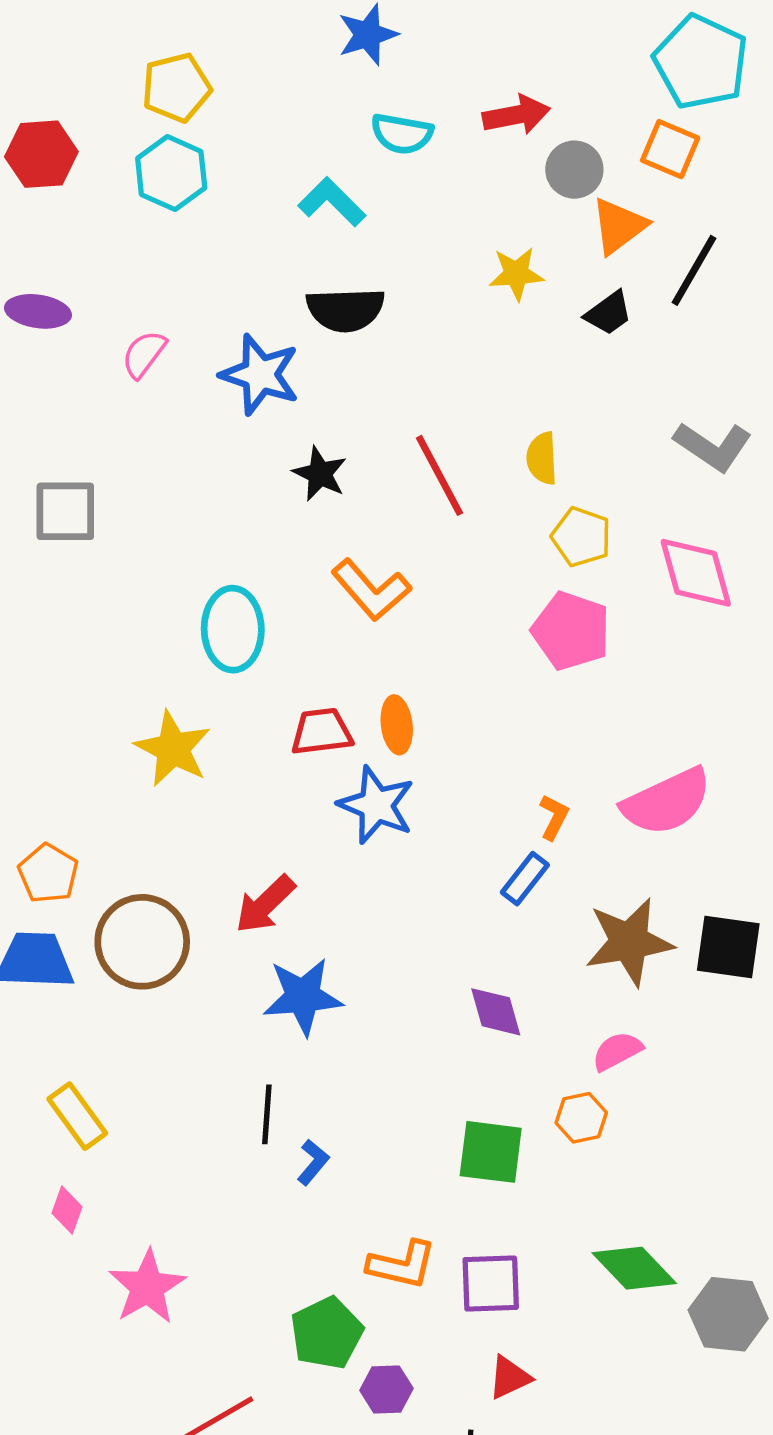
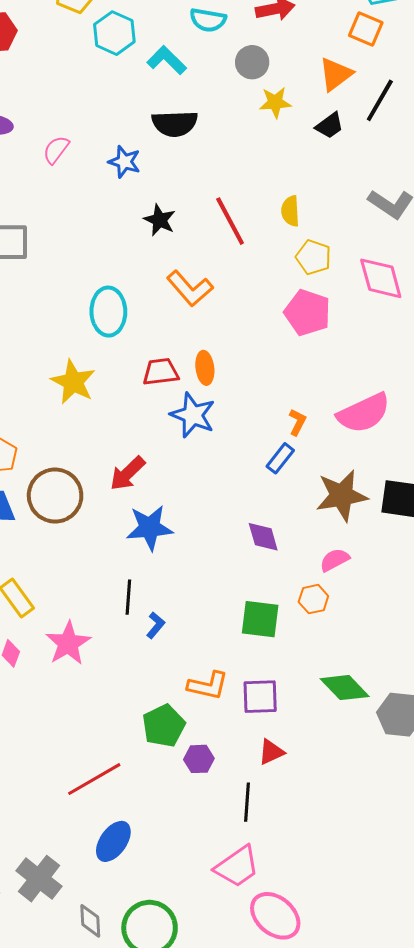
gray circle: (574, 170) -> (252, 62), moved
cyan hexagon: (171, 173) -> (114, 33), moved
blue star: (260, 375) -> (124, 162), size x0.7
pink star: (147, 1287) -> (68, 643), moved

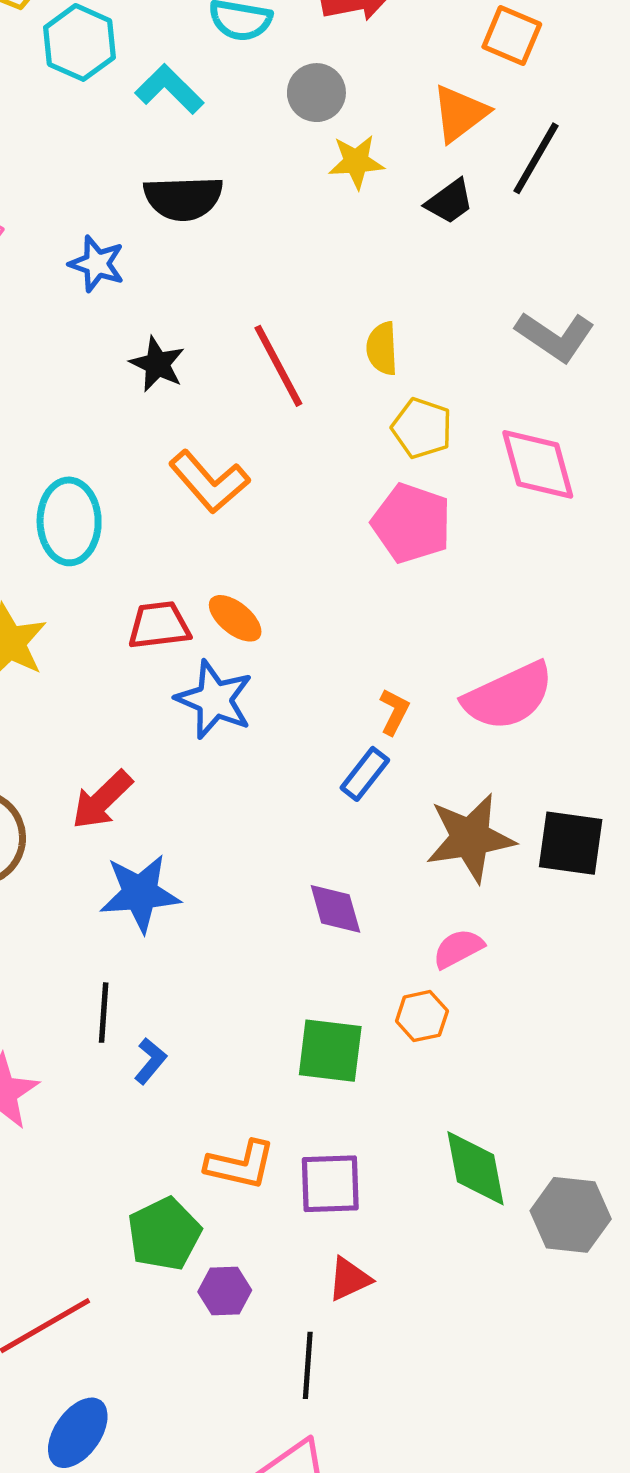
orange ellipse: (205, 368) -> (235, 618), turned -44
green diamond: (345, 688) -> (475, 1168), turned 33

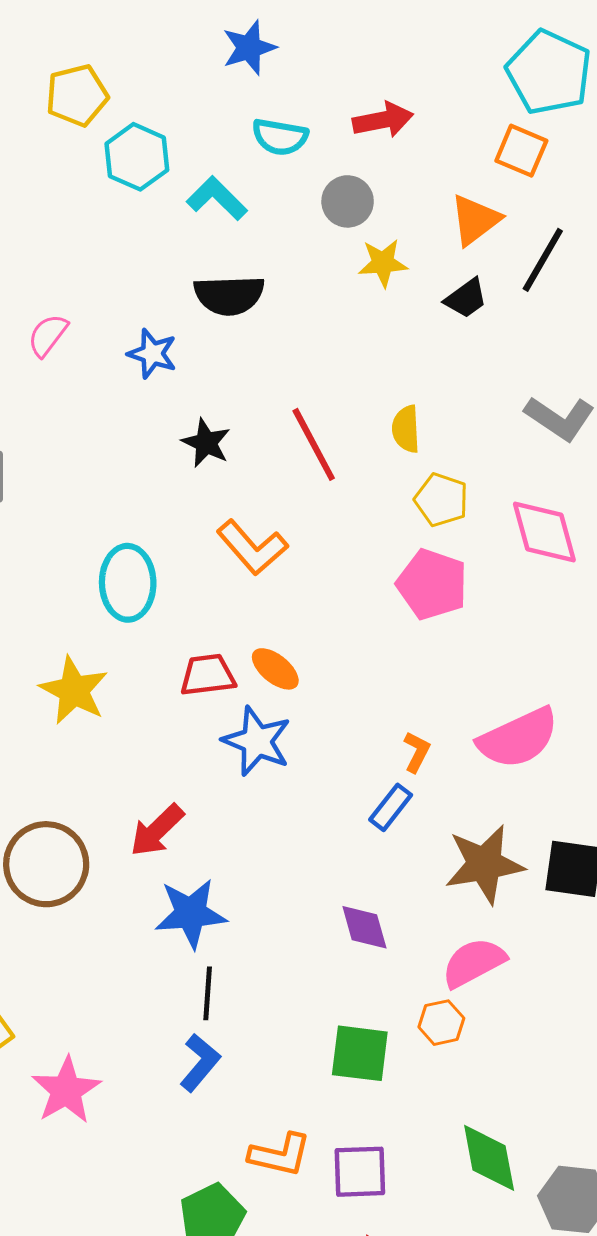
pink semicircle: (458, 949) -> (474, 963), size x1.4
black line: (104, 1013) -> (208, 993), moved
blue L-shape: (150, 1061) -> (200, 1063), size x1.4

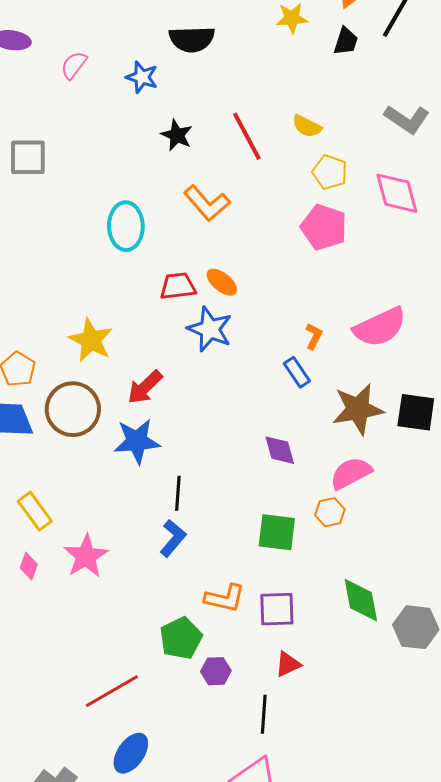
black trapezoid: (466, 298) -> (346, 41), turned -36
yellow semicircle: (406, 429) -> (307, 126), turned -60
yellow star: (74, 690) -> (91, 340), moved
blue rectangle: (391, 807) -> (297, 372), turned -72
blue star: (191, 913) -> (137, 441), moved

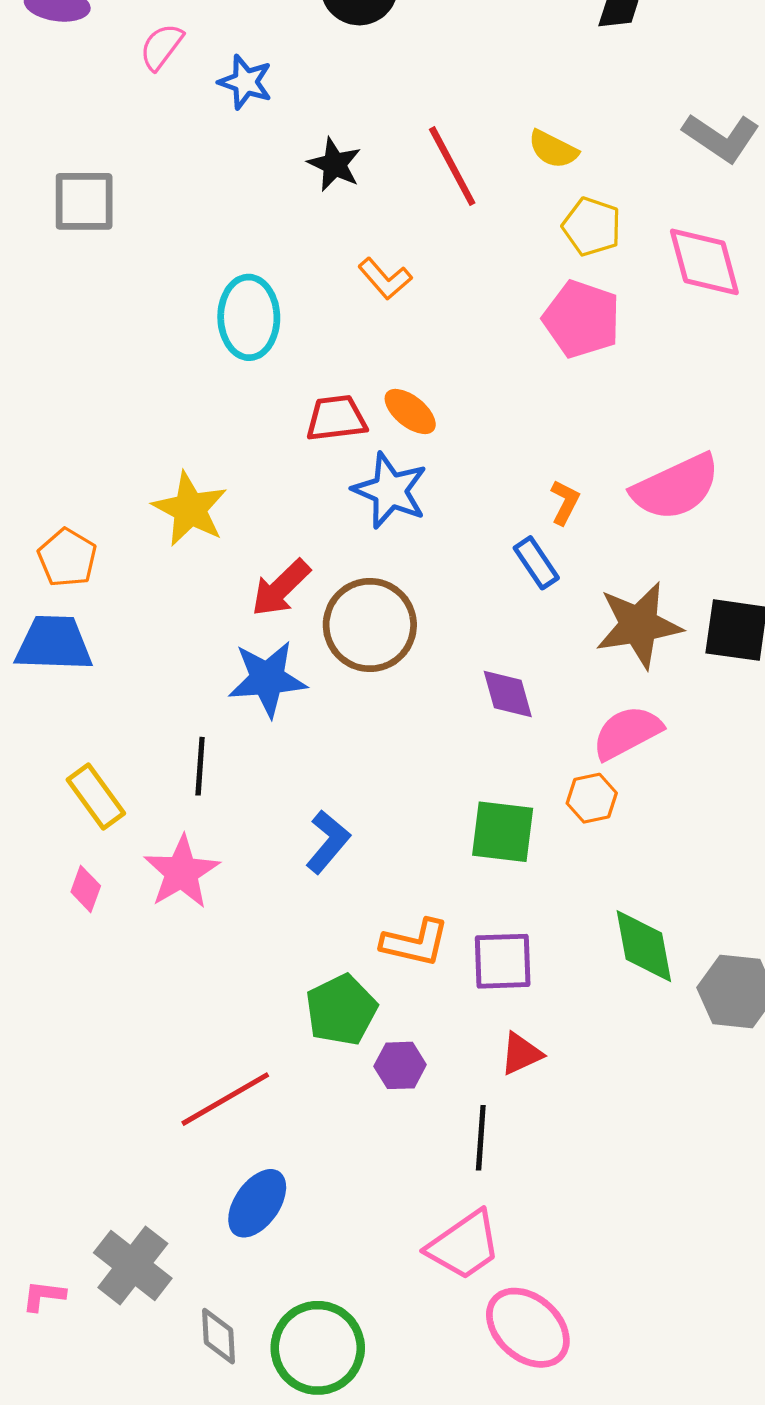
blue star: (142, 77) -> (245, 82), moved
orange L-shape: (207, 203) -> (385, 279), size x0.7
brown circle: (73, 409) -> (370, 625), moved
black line: (178, 493) -> (200, 766), moved

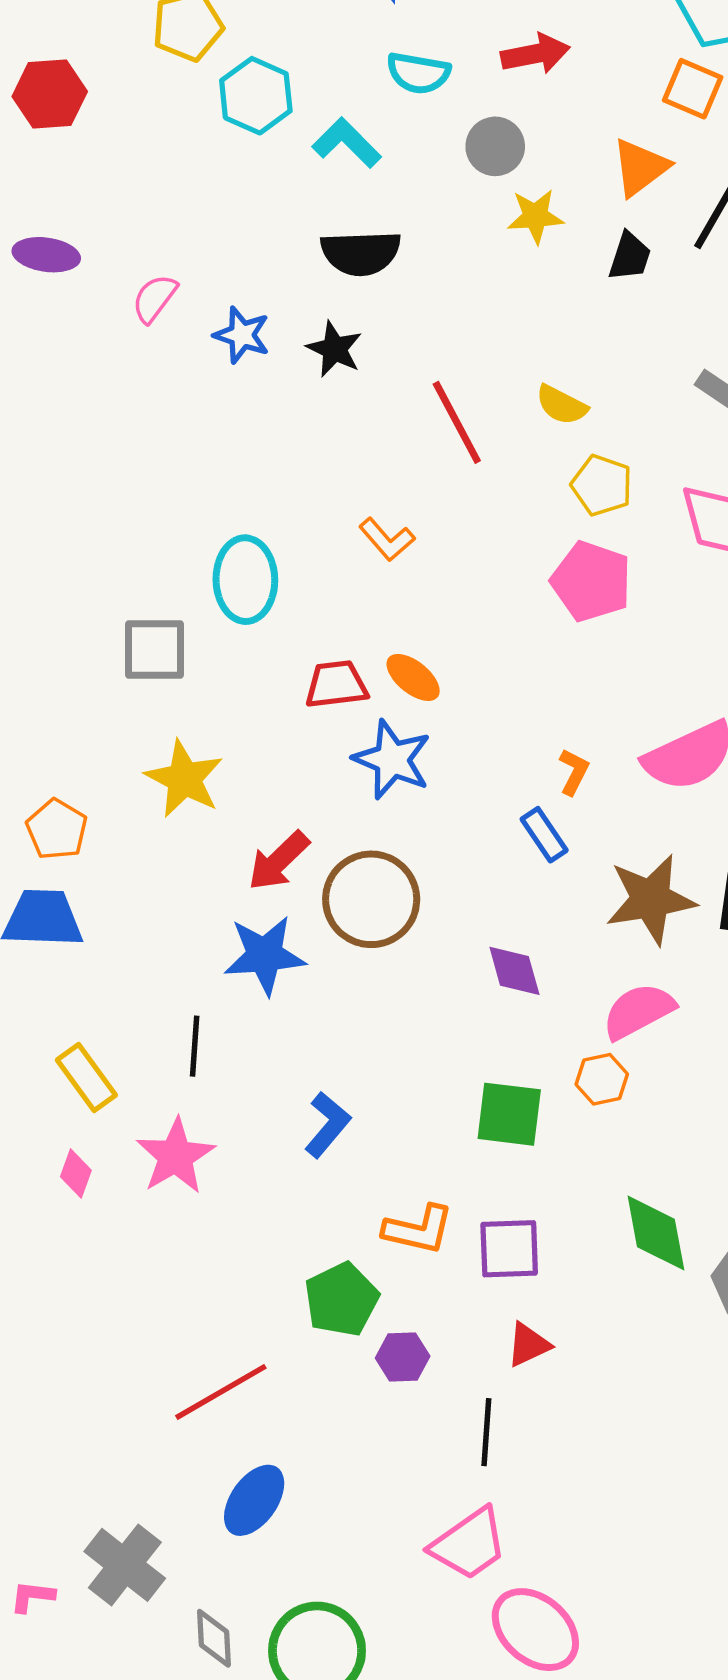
black star: (335, 164) -> (334, 349), moved
gray square: (84, 201) -> (155, 650), moved

